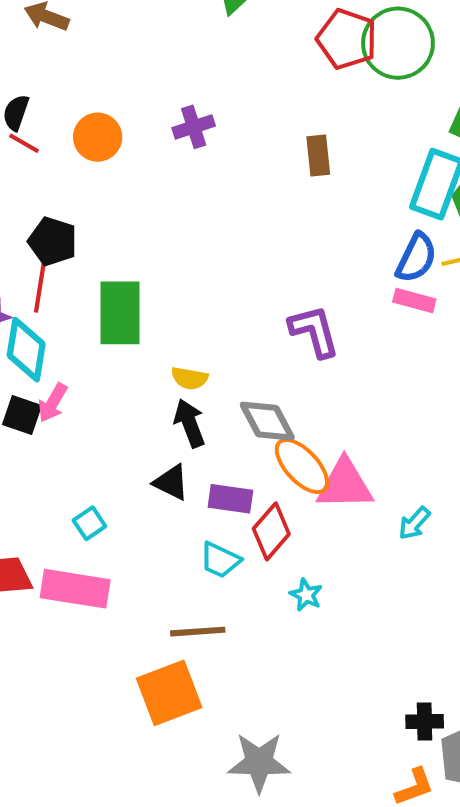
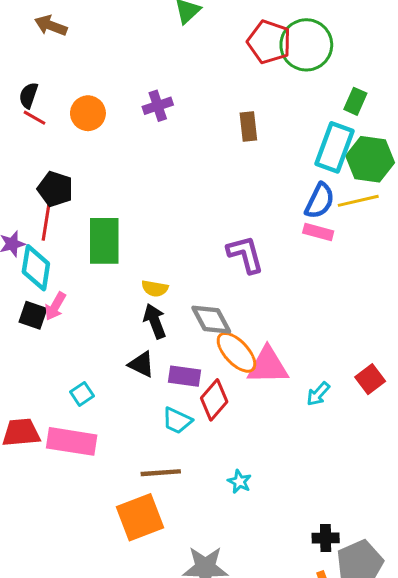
cyan star: (306, 595) -> (239, 482), moved

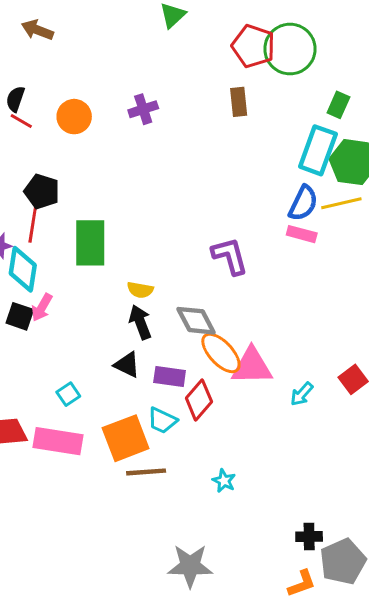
brown rectangle: (248, 127) -> (239, 102), moved
orange square: (140, 517) -> (126, 438), moved

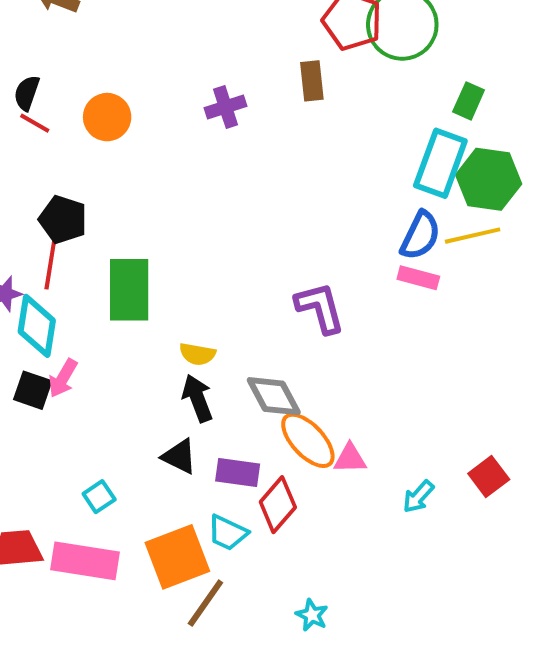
brown rectangle: (239, 102) -> (312, 81), moved
purple cross: (143, 109) -> (226, 107), moved
pink triangle: (252, 366) -> (350, 458), size x0.6
brown line: (146, 472) -> (205, 603), turned -51

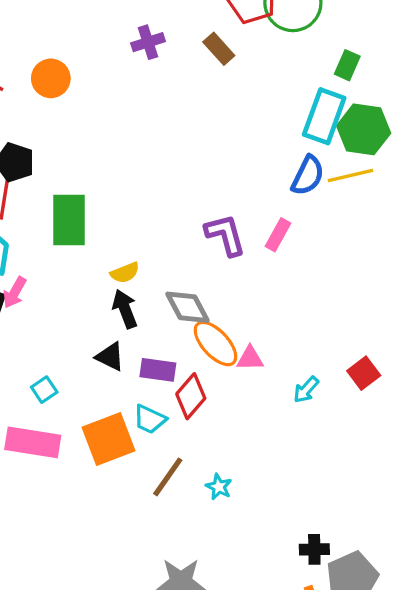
brown rectangle: (312, 81) -> (219, 49), turned -36
purple cross: (226, 107) -> (148, 42), moved
pink rectangle: (418, 278) -> (278, 235), moved, turned -76
yellow semicircle: (197, 354) -> (125, 273), turned -32
brown line: (205, 603) -> (168, 477), moved

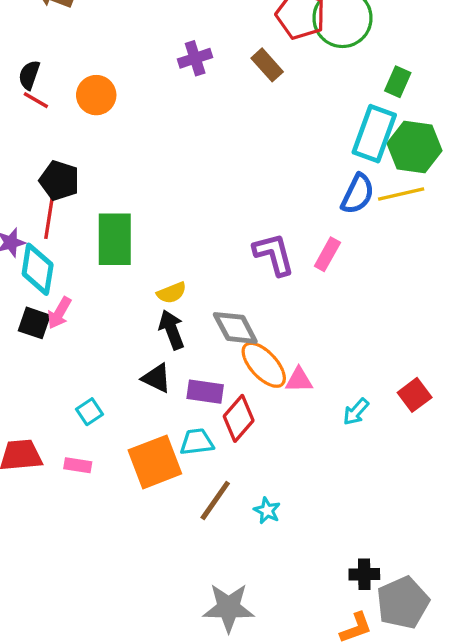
cyan trapezoid: (150, 419) -> (197, 442), turned 148
pink rectangle: (33, 442) -> (78, 465), size x0.5

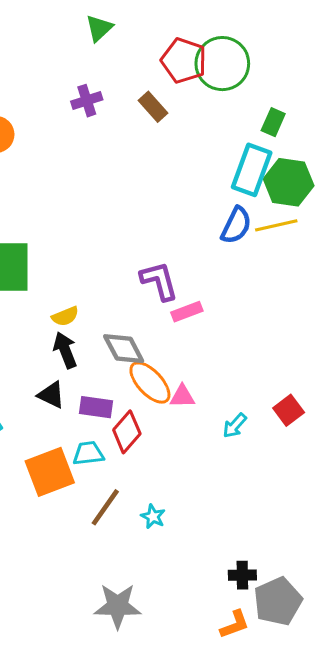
pink rectangle: (327, 254) -> (187, 312), moved, turned 40

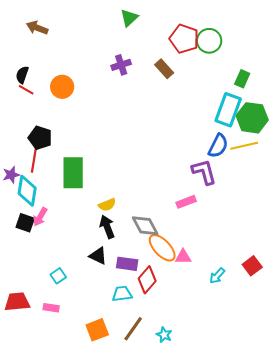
green circle: (222, 64) -> (209, 41), size x0.7
purple L-shape: (159, 281) -> (204, 172), moved
orange square: (50, 472) -> (97, 330), moved, size x0.7

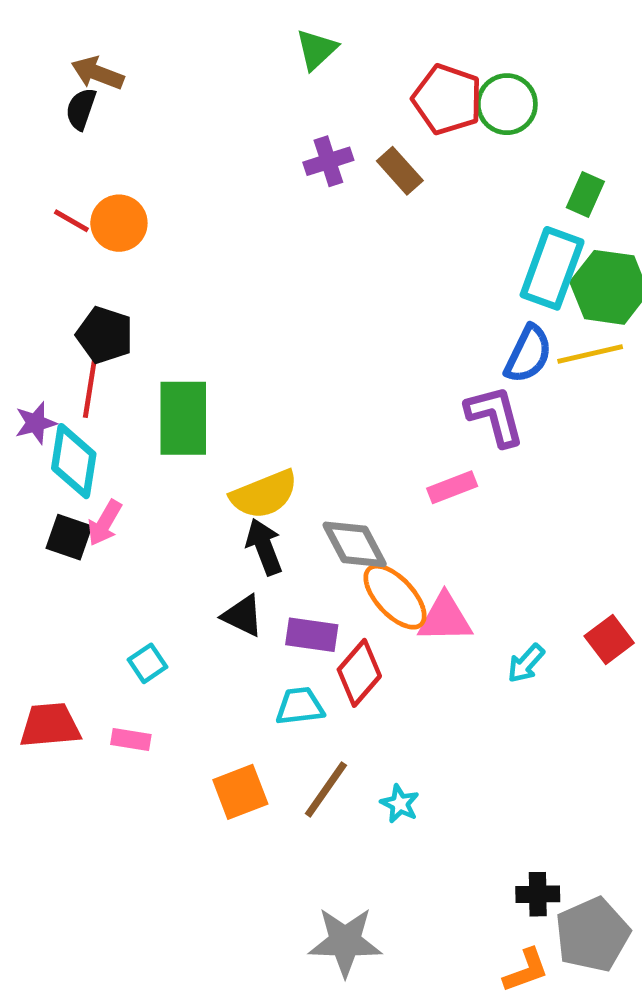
purple cross: (121, 65) -> (328, 161), moved
black semicircle: (22, 75) -> (81, 109), moved
orange circle: (62, 87) -> (119, 223), moved
yellow semicircle: (107, 205) -> (264, 494), size x1.6
pink triangle: (183, 257) -> (445, 618), size x1.4

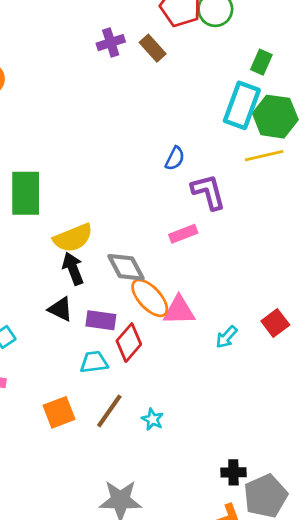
blue semicircle: (528, 354) -> (175, 158), moved, size x0.7

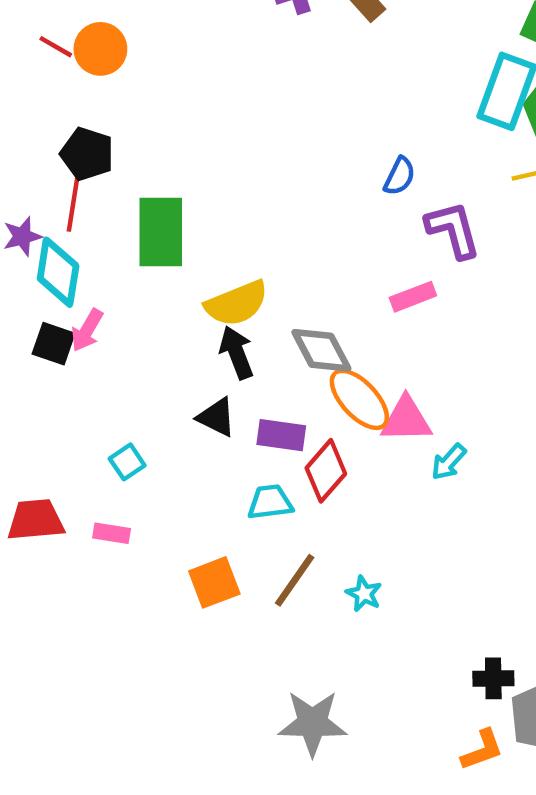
cyan arrow: (226, 337) -> (449, 462), moved

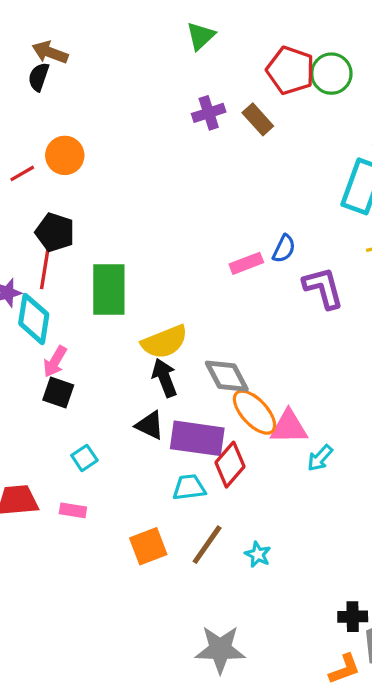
red line: (56, 47) -> (22, 173), moved, turned -60
pink rectangle: (413, 297) -> (246, 263), moved
black square: (54, 344) -> (58, 393), moved
purple rectangle: (281, 435) -> (197, 438), size x1.5

